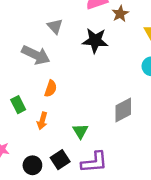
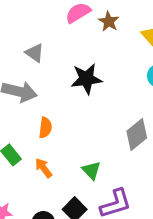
black star: (95, 41) -> (86, 79), moved
orange arrow: (42, 121) -> (44, 168), turned 140

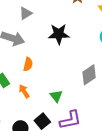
gray triangle: (35, 53) -> (26, 13), turned 48

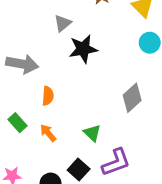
gray triangle: (26, 13) -> (63, 23), moved

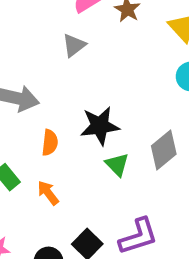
black star: (83, 49) -> (100, 126), moved
green triangle: (92, 133) -> (117, 165), moved

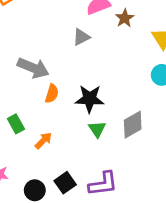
orange semicircle: (50, 143) -> (52, 94), moved
orange arrow: (48, 193) -> (43, 141), turned 72

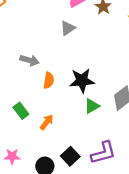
gray arrow: (33, 68) -> (30, 60), size x0.7
green triangle: (97, 129) -> (92, 106), turned 42

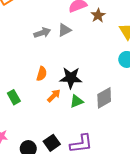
gray arrow: (30, 60) -> (42, 33), moved, turned -42
orange arrow: (47, 122) -> (54, 96), moved

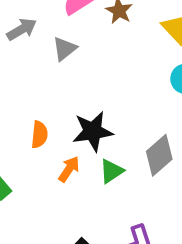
gray arrow: (42, 33) -> (22, 29), moved

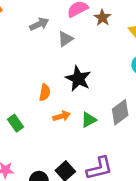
black star: (93, 131) -> (78, 79), moved, turned 30
orange arrow: (69, 169) -> (62, 116), turned 35

